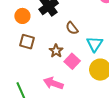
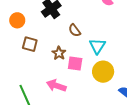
orange circle: (22, 16) -> (17, 20), moved
pink square: (72, 61) -> (75, 64), turned -35

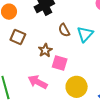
cyan triangle: (97, 46) -> (85, 34), moved
yellow circle: (103, 72) -> (77, 87), moved

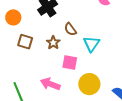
cyan triangle: (85, 34) -> (91, 44), moved
brown star: (45, 50) -> (53, 43), moved

